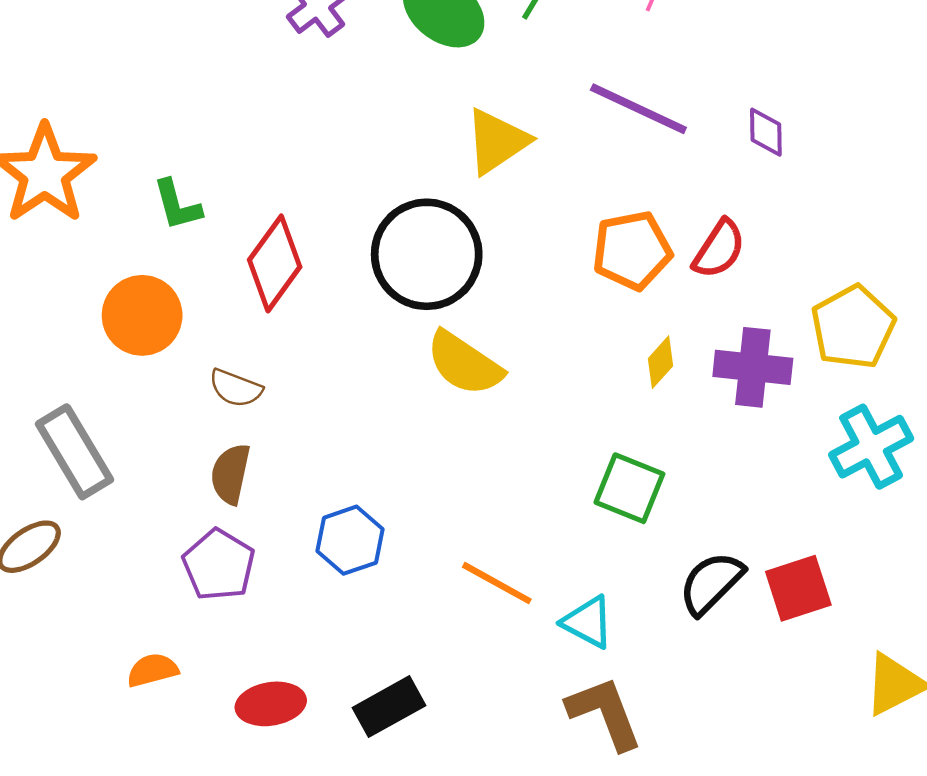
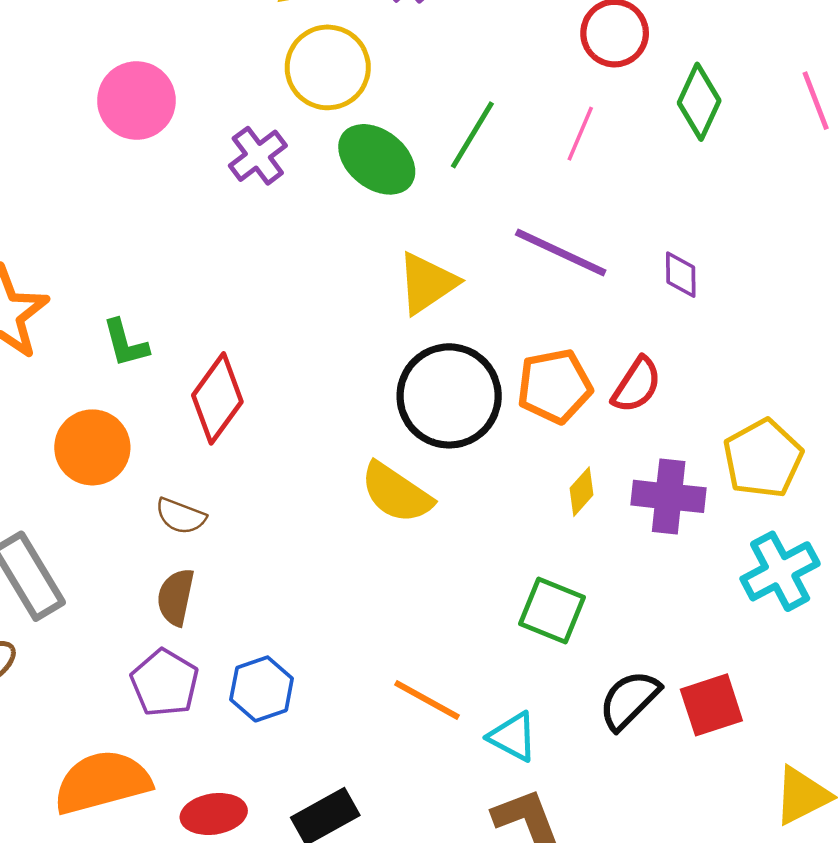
black circle: (427, 254) -> (449, 396), moved
blue hexagon: (350, 540) -> (262, 689), moved
orange semicircle: (152, 670) -> (102, 782), size x2.0

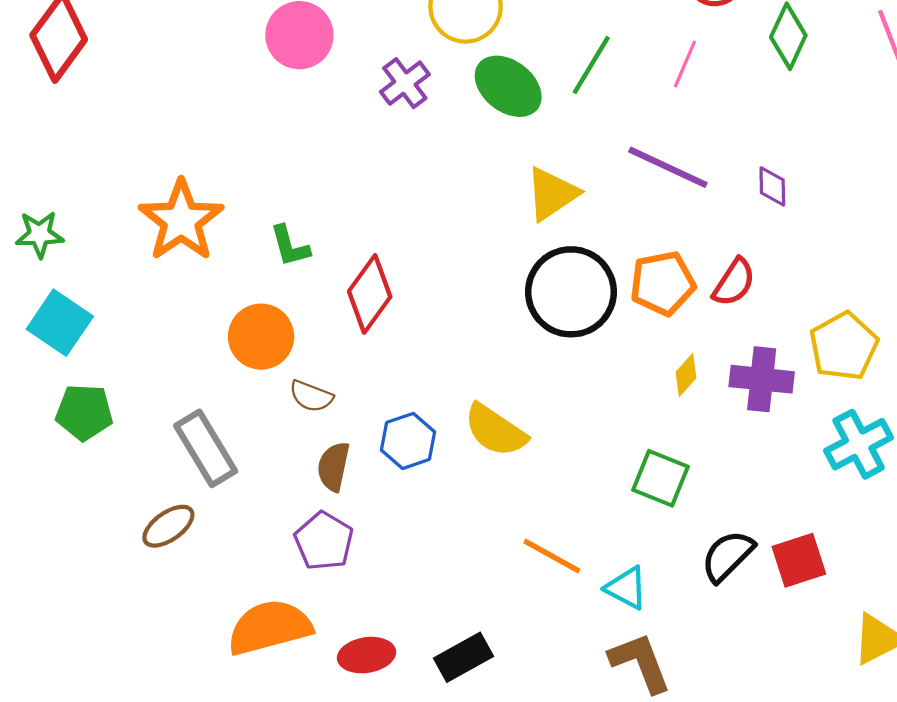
yellow semicircle: (396, 493) -> (495, 430), moved
brown semicircle: (181, 516) -> (311, 396), moved
blue hexagon: (262, 689) -> (408, 441), moved

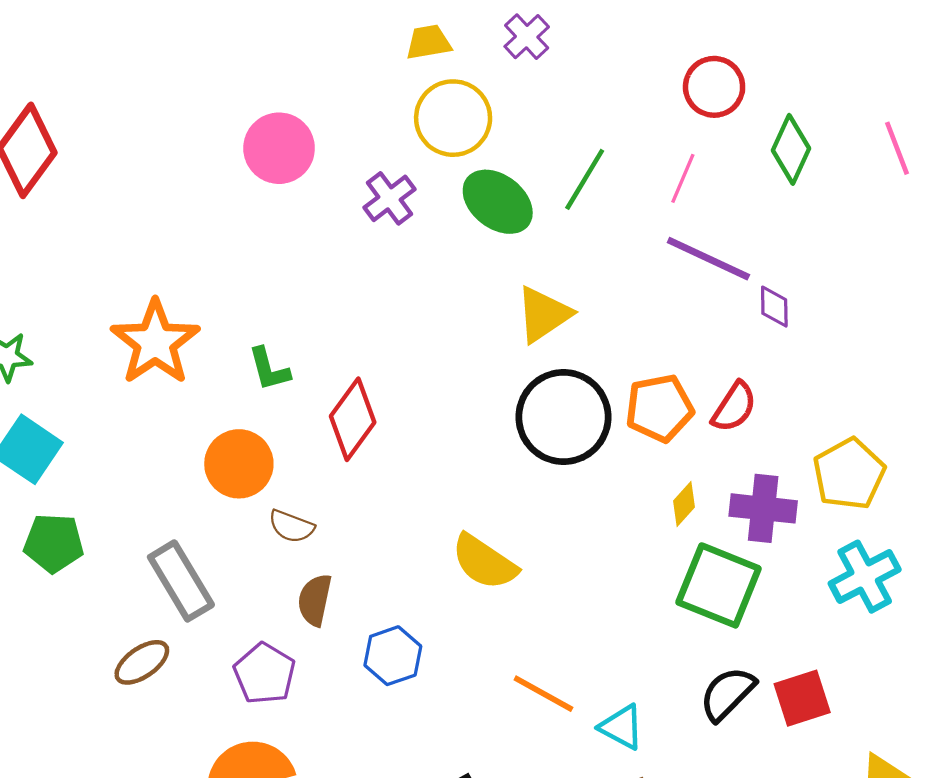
purple line: (668, 167) -> (708, 259), moved
blue hexagon: (408, 441) -> (393, 656), moved
green square: (660, 478) -> (719, 585), moved, size x1.4
purple pentagon: (324, 541) -> (265, 674), moved

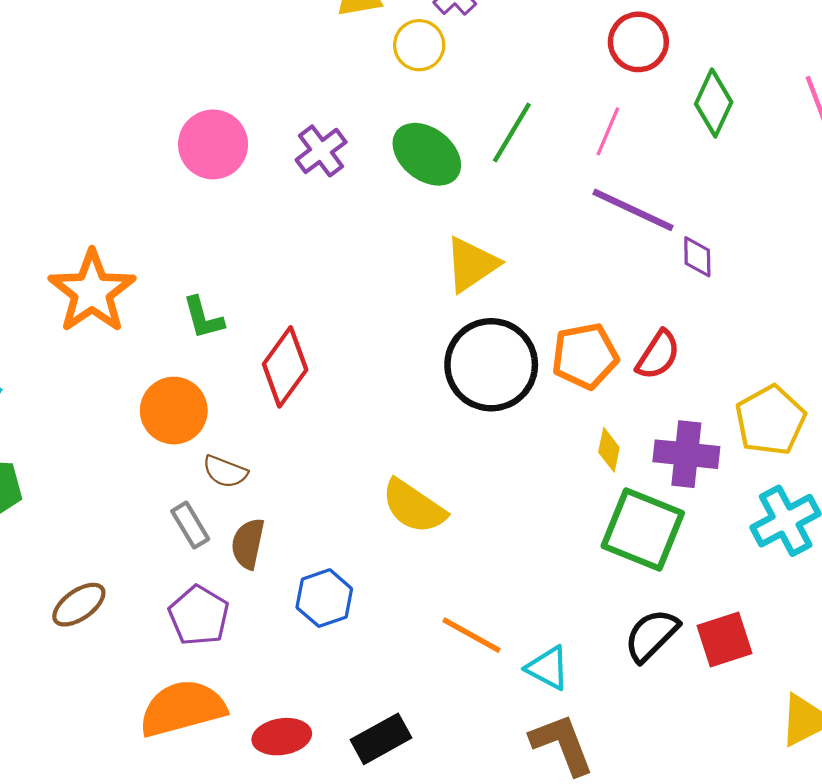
yellow circle: (453, 118) -> (419, 45), moved, size x0.7
pink circle: (279, 148) -> (213, 144), moved
yellow diamond: (684, 504) -> (609, 450), turned -30
gray rectangle: (181, 581) -> (190, 525), moved, size x0.6

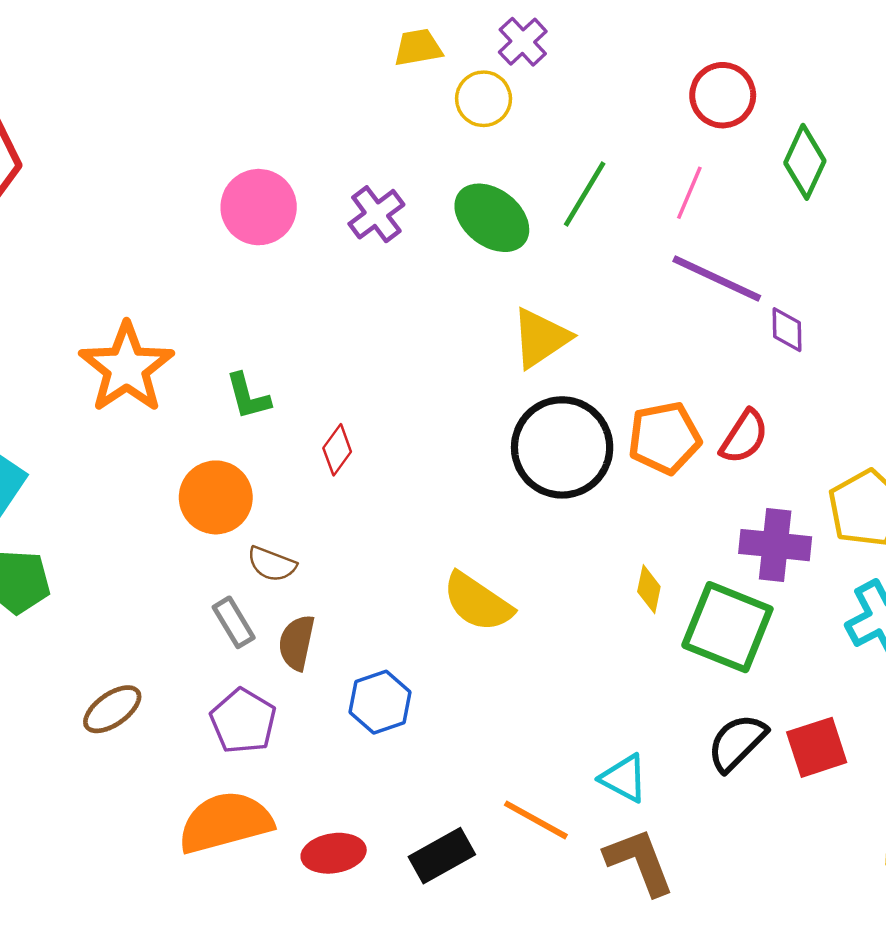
red diamond: (285, 367) -> (337, 450), size x0.6
yellow diamond: (609, 450) -> (649, 589), moved
orange line: (472, 635) -> (536, 820), moved

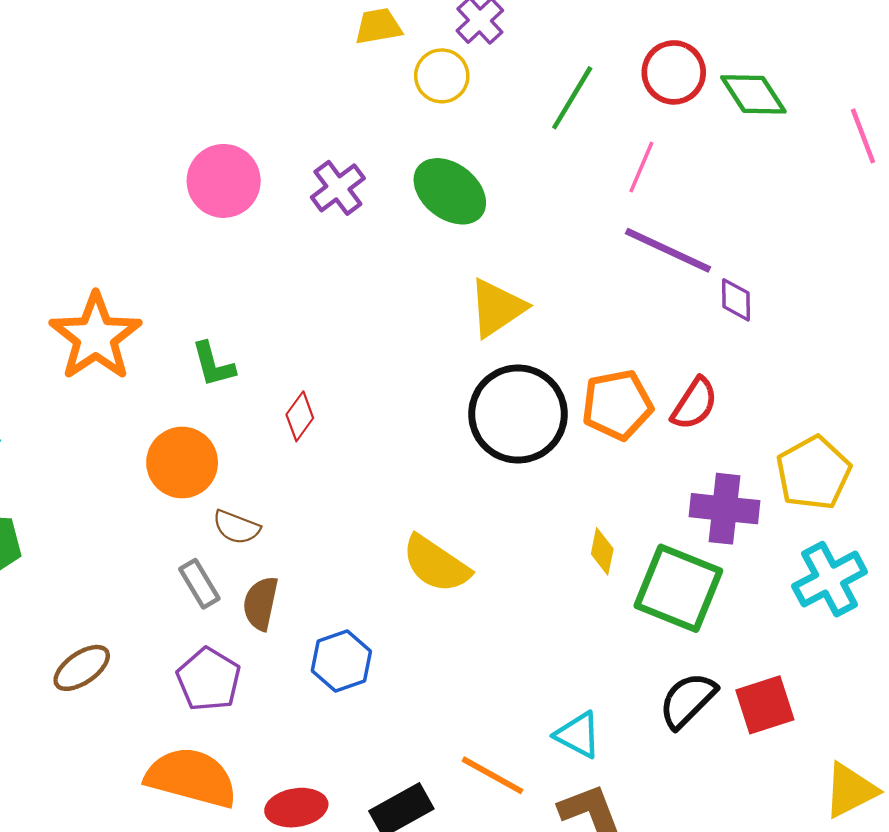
green diamond: (805, 162) -> (753, 94), moved, turned -58
green line: (585, 194) -> (572, 98), moved
orange semicircle: (225, 822) -> (191, 778), turned 30

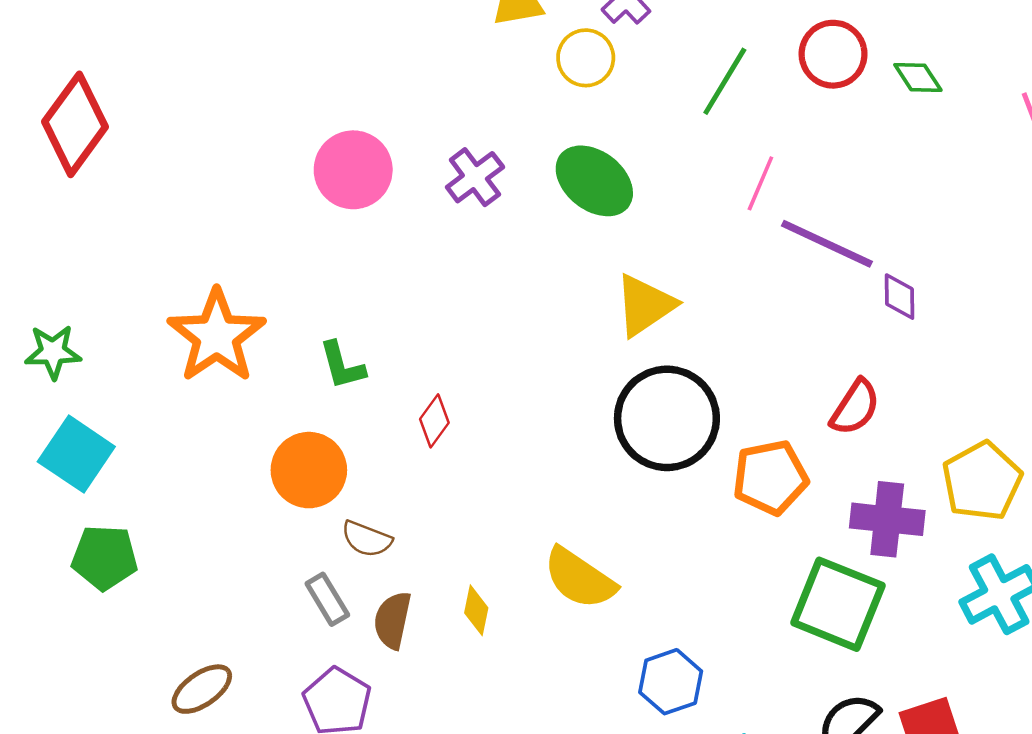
green diamond: (753, 94) -> (918, 78), size x0.7
pink line: (641, 167) -> (760, 183), moved
orange pentagon: (617, 405) -> (770, 477), moved
yellow diamond: (602, 551) -> (476, 610), moved
blue hexagon: (341, 661) -> (671, 682), moved

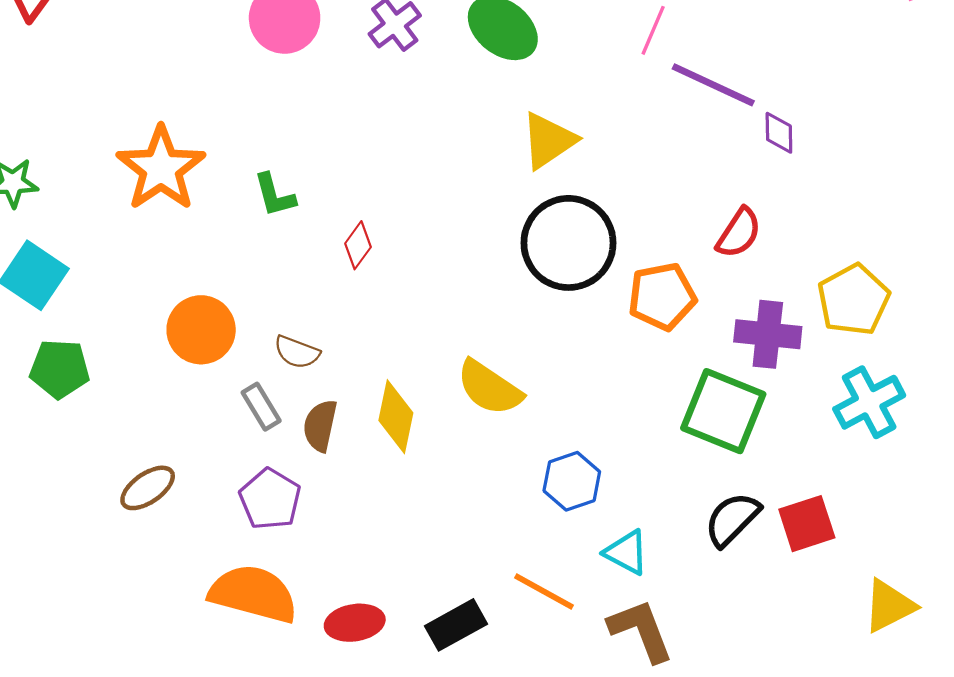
orange circle: (309, 470) -> (201, 330), moved
yellow diamond: (476, 610) -> (396, 417), size x1.6

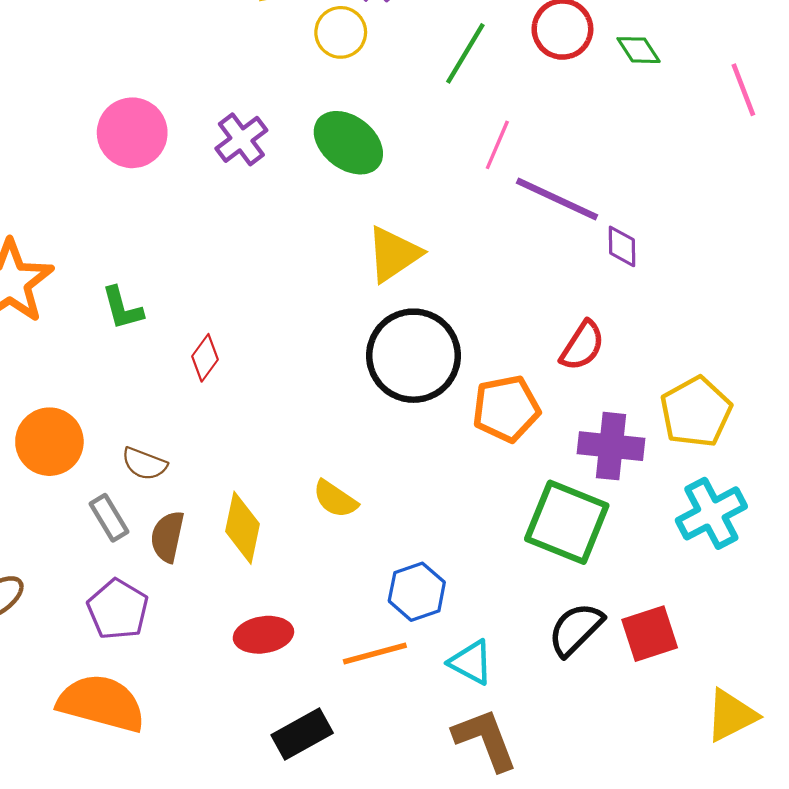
yellow semicircle: (489, 388) -> (335, 499), size x0.7
orange line: (544, 591) -> (375, 653), moved, turned -44
red ellipse: (355, 623) -> (263, 635), moved

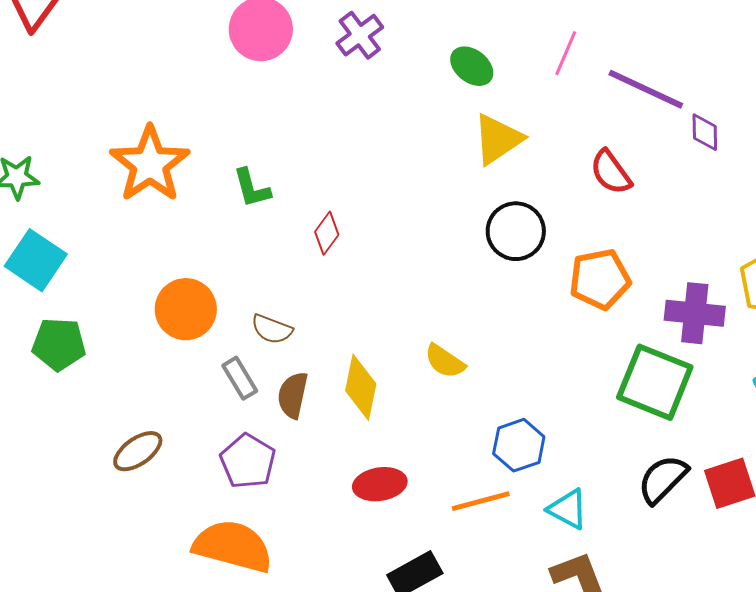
green ellipse: (348, 143) -> (472, 66), moved, size x0.7
pink line: (497, 145) -> (566, 53), moved
red semicircle: (582, 346) -> (611, 172), moved, turned 111
black circle: (414, 356) -> (516, 231), size x0.7

